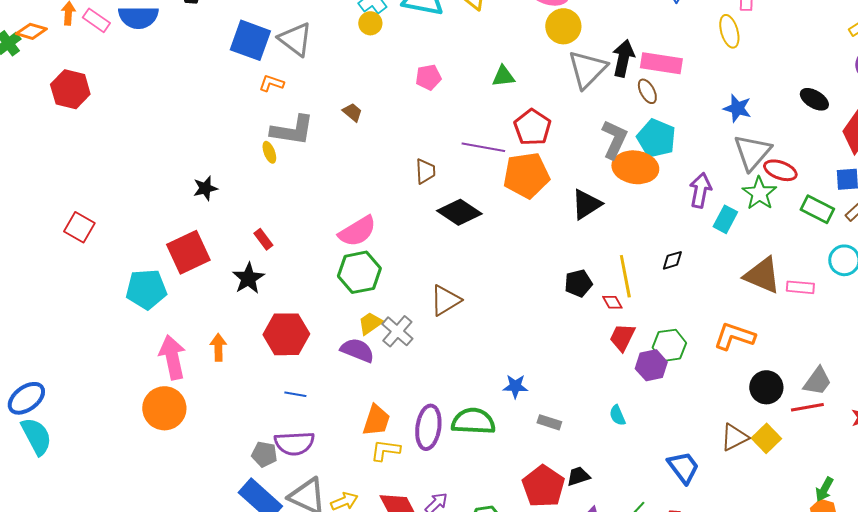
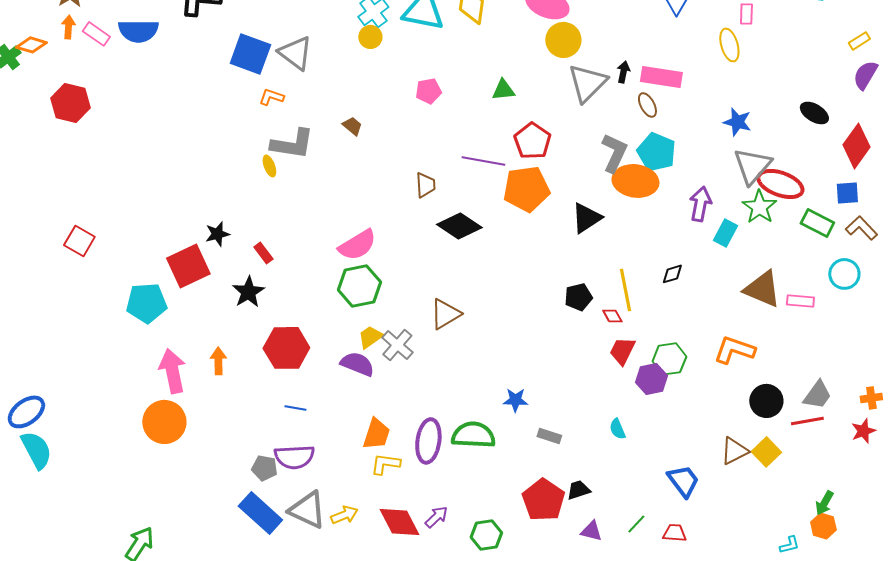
black arrow: (623, 58) -> (623, 72), size x0.6
red ellipse: (780, 170) -> (780, 184), size x1.4
black star: (205, 188) -> (217, 234), moved

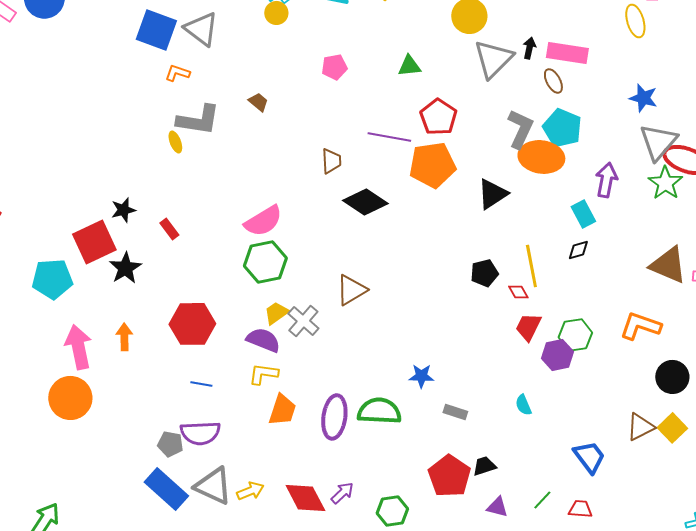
cyan rectangle: (725, 233) -> (583, 214), moved, turned -56
black star: (248, 292) -> (125, 268), moved
yellow L-shape: (385, 464) -> (263, 374), moved

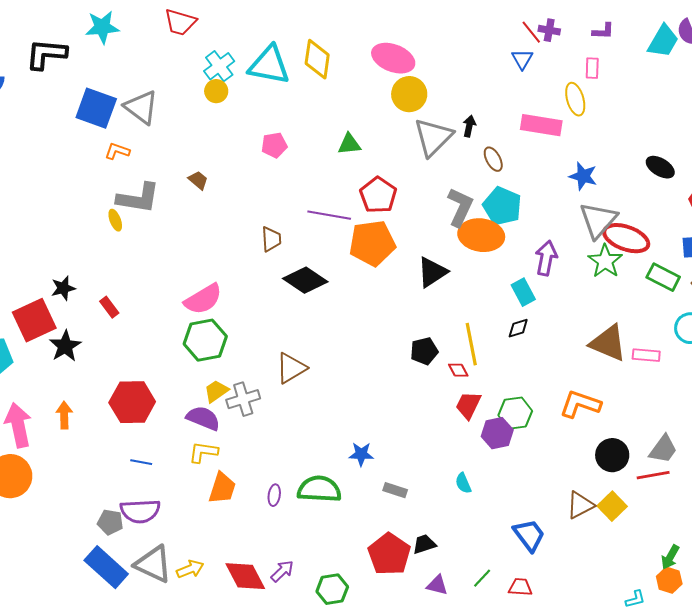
pink rectangle: (567, 53) -> (541, 125), moved
gray cross: (303, 321) -> (243, 399), turned 32
purple ellipse: (334, 417) -> (274, 495), size x0.5

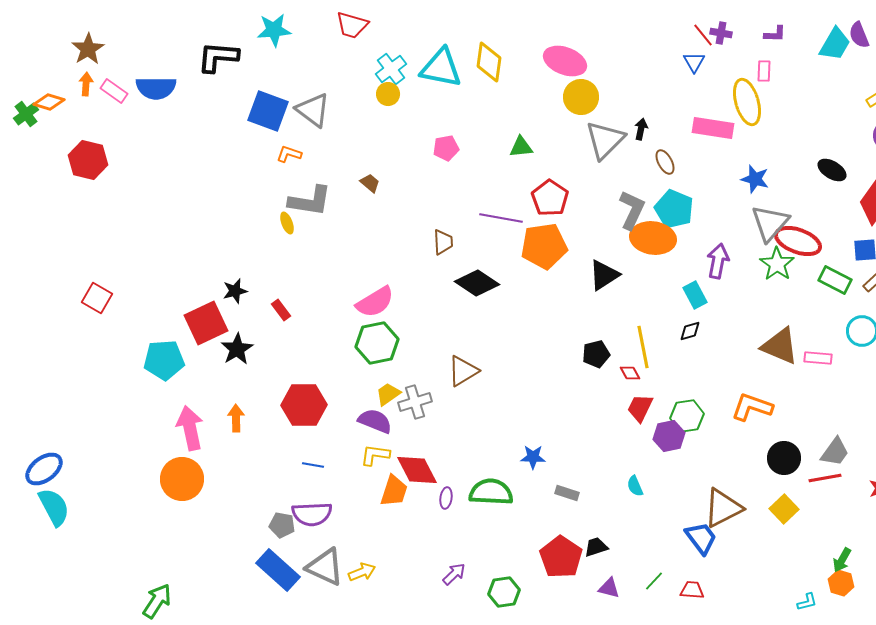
yellow ellipse: (575, 99) -> (747, 102), size x1.4
brown triangle: (580, 505) -> (723, 508), moved, size x1.4
red diamond: (245, 576) -> (417, 470), moved

